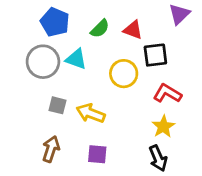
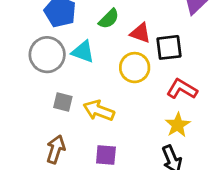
red triangle: (133, 30) -> (140, 33), moved

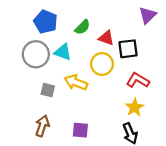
yellow arrow: (99, 111) -> (76, 82), moved

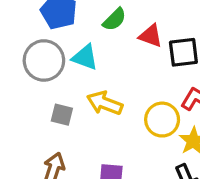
yellow circle: (102, 64) -> (162, 120), moved

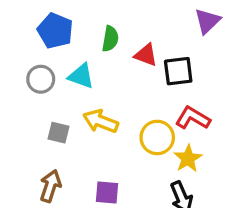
green semicircle: (114, 19) -> (110, 39), turned -35
gray circle: (44, 60) -> (41, 79), size x0.7

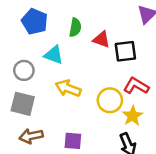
gray circle: (41, 79) -> (24, 70), moved
gray square: (58, 133) -> (23, 104), moved, size x1.5
brown arrow: (50, 186) -> (31, 136), turned -120

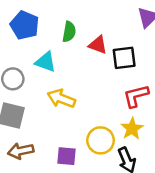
red L-shape: (136, 86) -> (136, 96), turned -45
yellow circle: (110, 100) -> (101, 140), moved

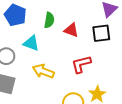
black square: (124, 58) -> (101, 33), moved
red L-shape: (136, 96) -> (81, 64), moved

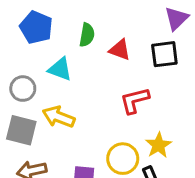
yellow arrow: (43, 71) -> (59, 117), moved

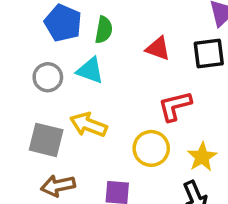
green semicircle: (87, 35) -> (104, 30), moved
gray circle: (23, 89) -> (48, 77), moved
yellow circle: (123, 159) -> (151, 148), moved

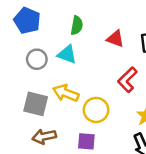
blue pentagon: (63, 23) -> (27, 21), moved
red L-shape: (175, 106) -> (127, 80), turned -30
yellow circle: (151, 148) -> (96, 110), moved

